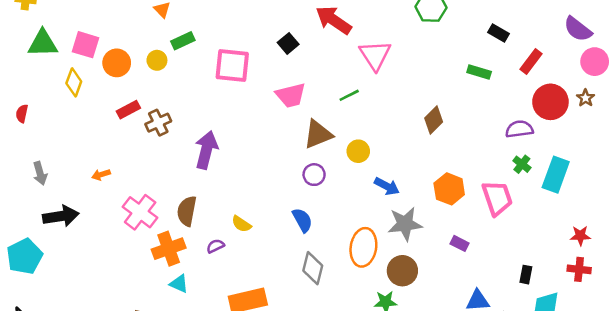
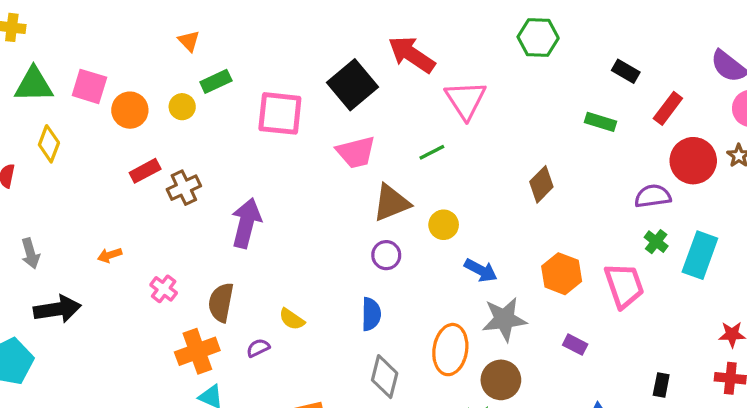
black square: (288, 43) -> (353, 85), size x1.8
yellow diamond: (74, 82) -> (49, 144), moved
pink cross: (140, 212) -> (164, 289), moved, size x0.6
blue semicircle: (302, 220) -> (371, 314), turned 30

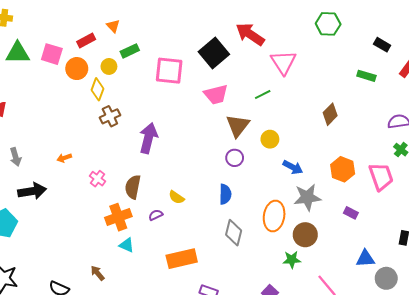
yellow diamond: (49, 144) -> (98, 89), moved
red rectangle: (145, 171) -> (86, 41), moved
brown triangle: (391, 203) -> (238, 126), turned -30

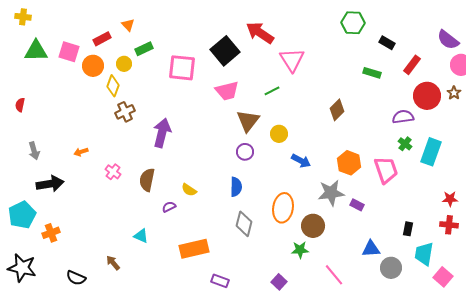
green hexagon: (328, 24) -> (353, 23), moved
gray star: (307, 197) -> (331, 193), moved
orange cross: (118, 217) -> (51, 233), moved, size x0.7

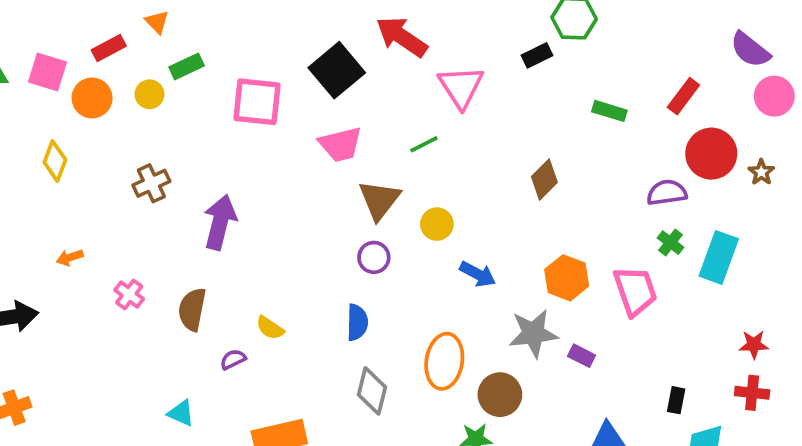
black rectangle: (387, 43) -> (537, 55), moved, turned -56
yellow diamond: (113, 86) -> (55, 161), moved
brown star: (454, 93) -> (761, 172), moved

